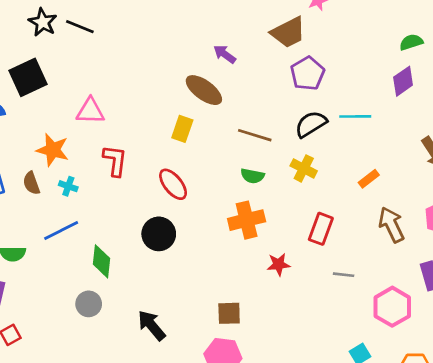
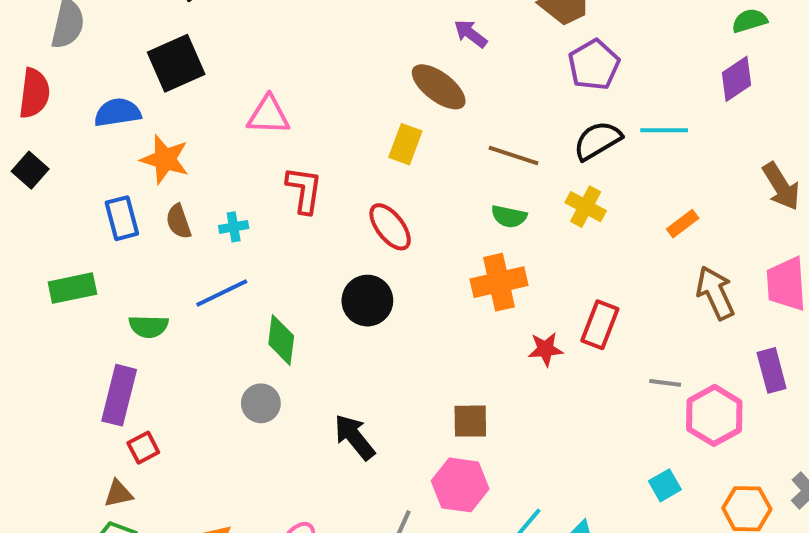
orange star: (53, 150) -> (165, 159), moved
cyan cross: (68, 186) -> (234, 227), turned -30
red rectangle: (321, 229) -> (600, 325), moved
gray line: (344, 275) -> (665, 383), moved

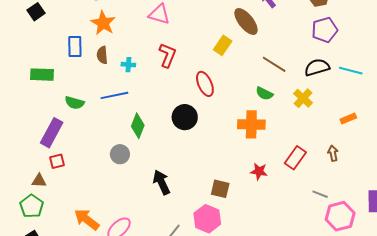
brown arrow: (715, 293) -> (333, 153), moved, size x0.6
red star: (546, 349) -> (259, 171), moved

